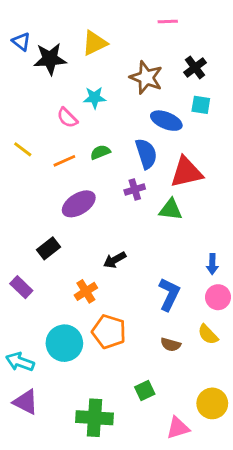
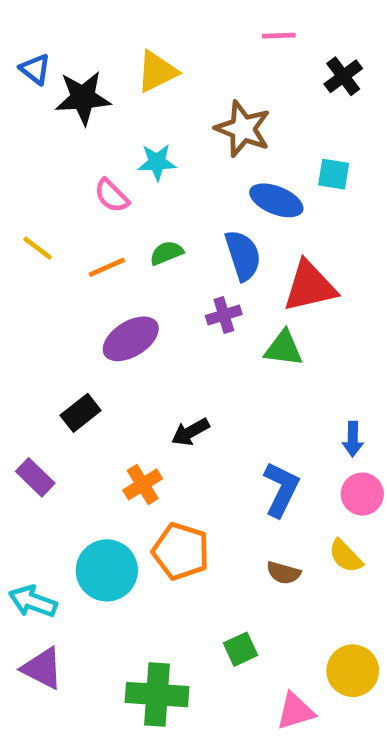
black cross: (195, 67) -> (343, 76), moved

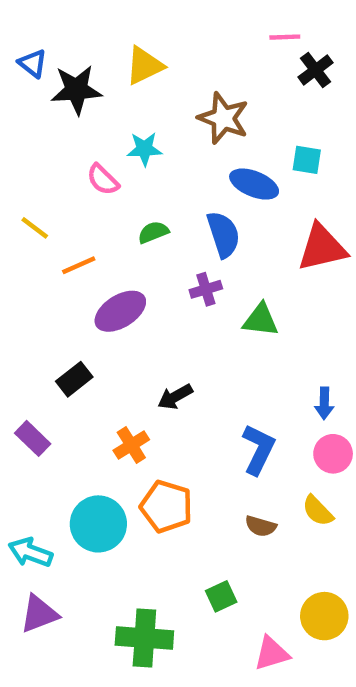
pink line: (279, 36) -> (285, 37), moved
orange line: (107, 267) -> (79, 265), moved
red triangle: (310, 286) -> (322, 248), moved
purple triangle: (42, 668) -> (39, 614), turned -48

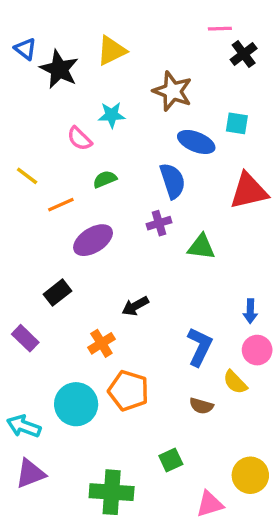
black star: (76, 90) -> (59, 69), turned 30
green semicircle: (153, 232) -> (105, 179), moved
yellow semicircle: (318, 511) -> (235, 382), moved

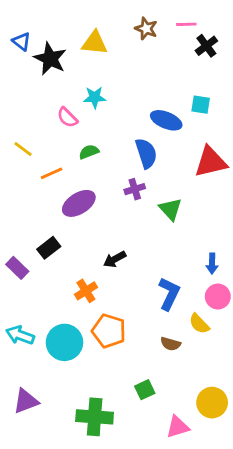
yellow triangle: (112, 51) -> (95, 43), turned 32
brown star: (173, 91) -> (146, 29), moved, size x0.7
green triangle: (201, 247) -> (171, 209), turned 40
purple rectangle: (25, 338) -> (17, 268), moved
cyan arrow: (24, 426) -> (20, 335), moved

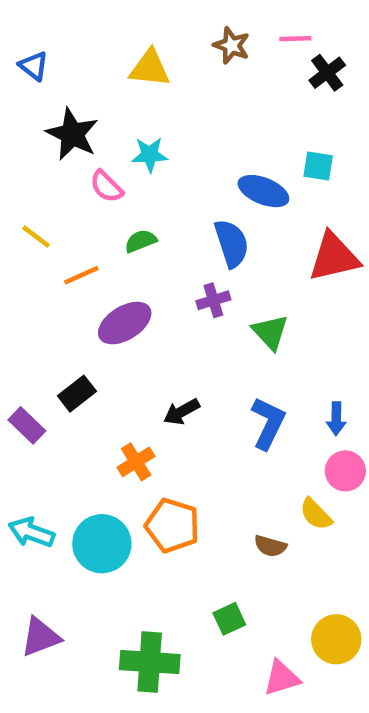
black star: (50, 59) -> (72, 134), moved
blue L-shape: (169, 294) -> (268, 423), moved

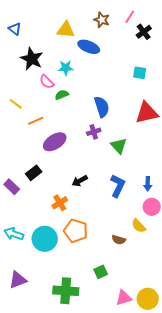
pink line: (295, 39) -> (130, 17), turned -56
blue ellipse: (263, 191) -> (89, 47), moved
green semicircle: (141, 241) -> (62, 95), moved
yellow circle: (336, 639) -> (148, 299), moved

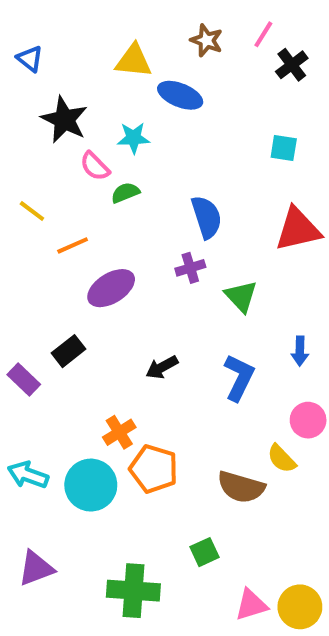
blue arrow: (148, 184) -> (300, 351), moved
orange cross: (60, 203) -> (119, 432), moved
brown semicircle: (119, 240) -> (241, 487), size x1.6

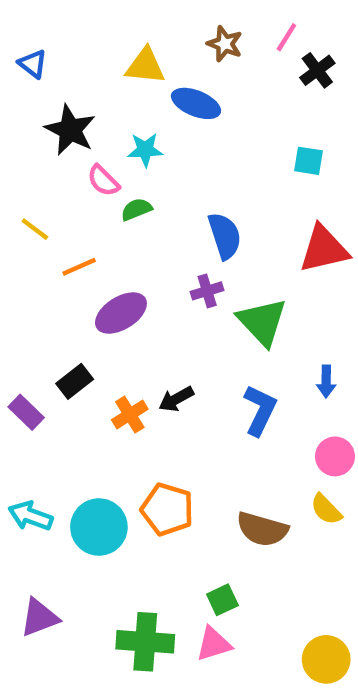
green triangle: (241, 296) -> (262, 322), size x1.4
orange cross: (119, 432) -> (130, 415), moved
yellow semicircle: (282, 459) -> (326, 509), moved
pink triangle: (251, 605) -> (214, 644), moved

